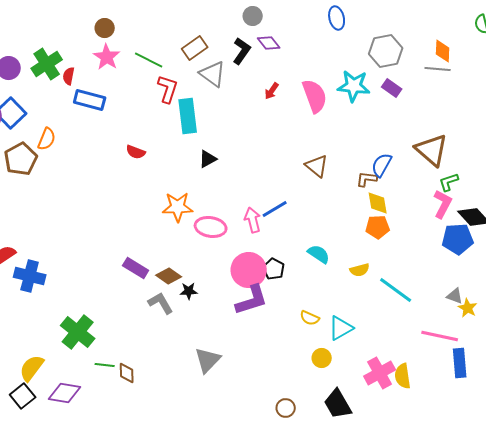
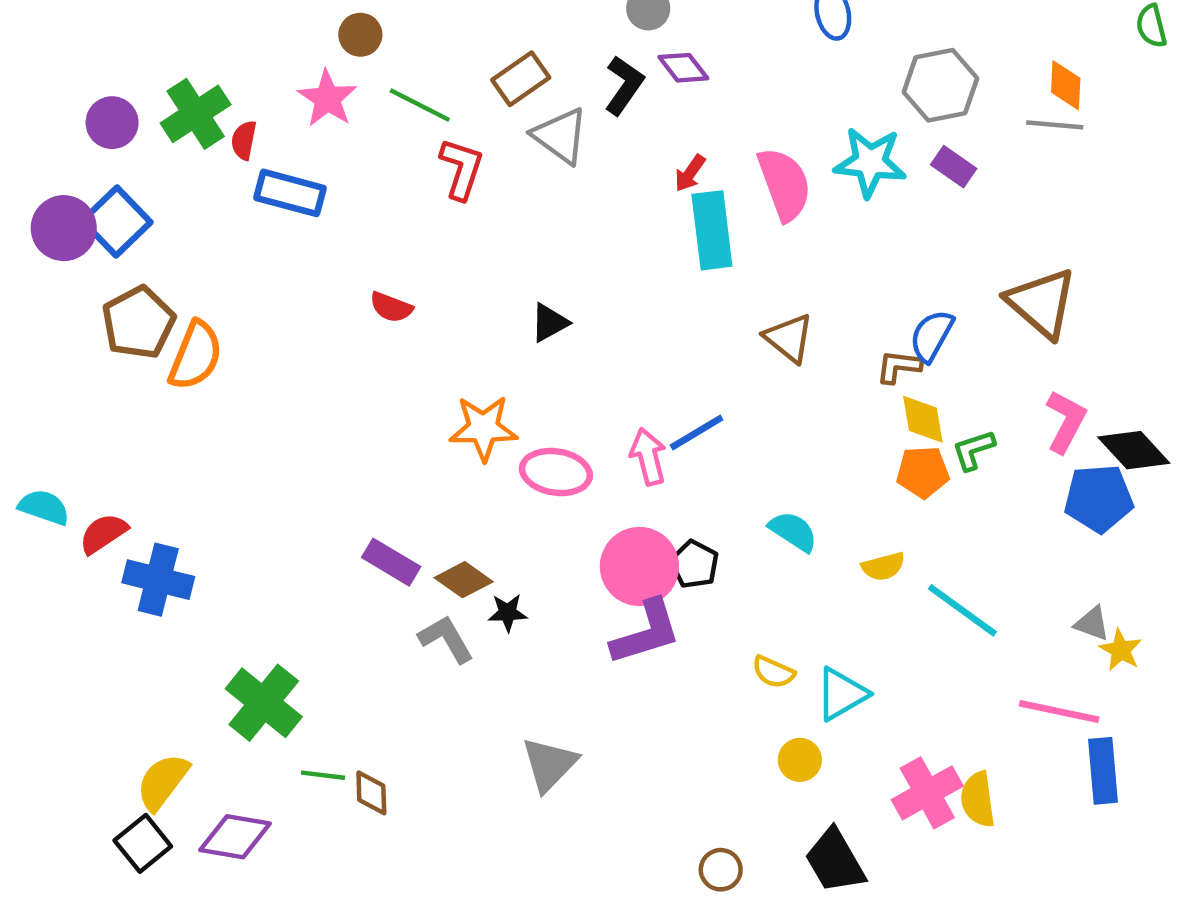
brown circle: (105, 28) -> (360, 35), moved
cyan rectangle: (188, 116) -> (712, 230), moved
orange semicircle: (47, 139) -> (196, 356), moved, size x1.4
green L-shape: (449, 182) -> (973, 450), moved

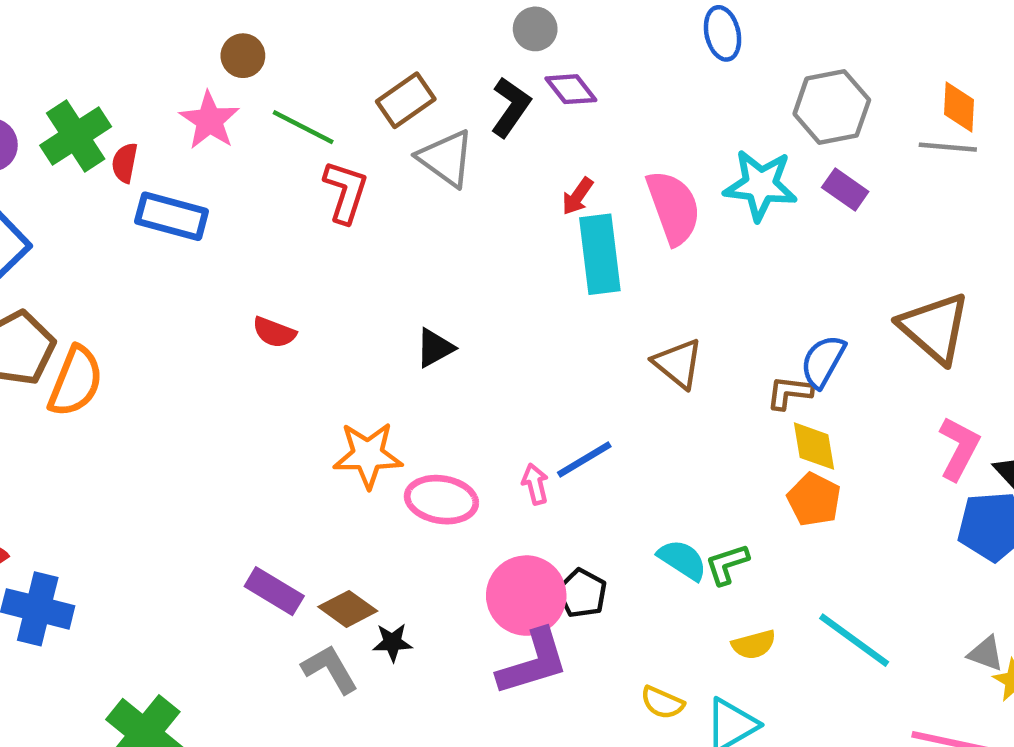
green L-shape: (973, 450) -> (727, 564), moved
pink arrow: (648, 457) -> (535, 484), size x0.7
orange pentagon: (923, 472) -> (814, 500), turned 30
yellow semicircle: (883, 566) -> (754, 645), moved

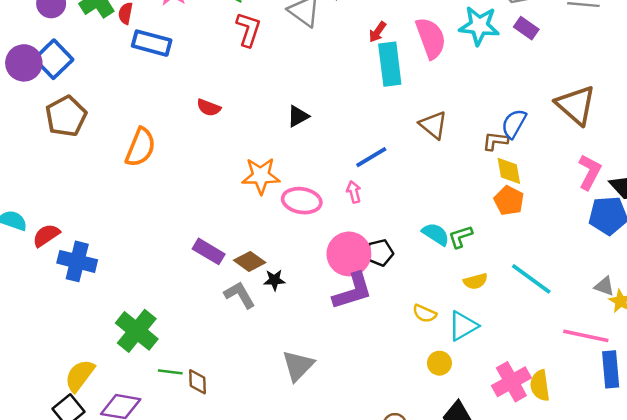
orange semicircle: (76, 381) -> (140, 147), moved
blue line: (584, 459) -> (371, 157), moved
black pentagon: (582, 593) -> (380, 253), turned 30

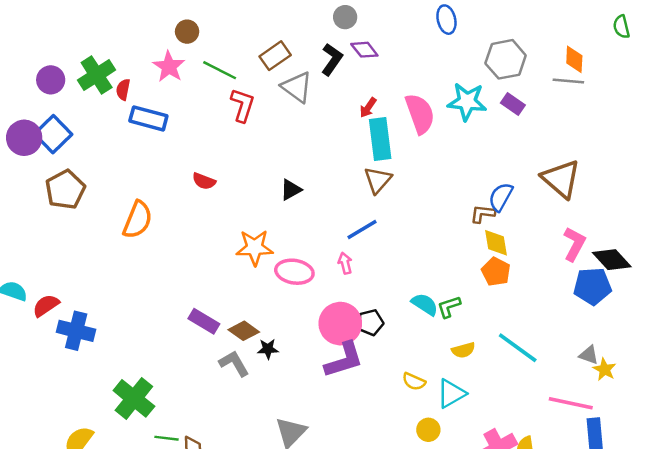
brown triangle: (433, 125) -> (378, 180), moved, turned 32

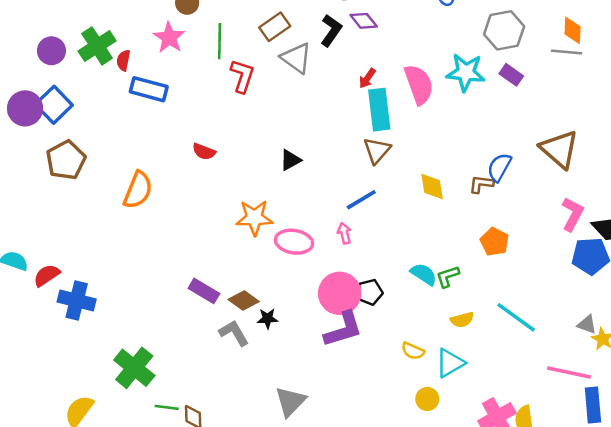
green line: (220, 70) -> (220, 41), turned 64
yellow diamond: (496, 243) -> (432, 186), moved

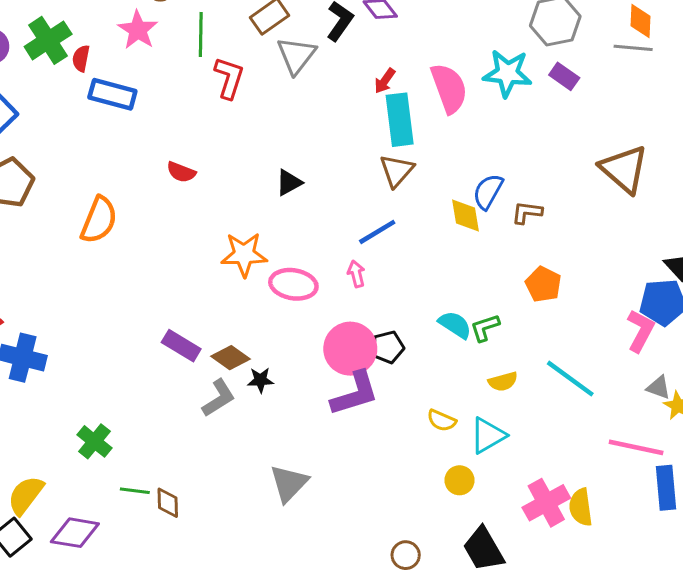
gray triangle: (296, 58) -> (296, 55), turned 32
blue semicircle: (499, 167) -> (488, 192), moved
pink L-shape: (573, 214) -> (641, 331), moved
gray L-shape: (234, 333) -> (219, 398), turned 88
green cross: (134, 368) -> (94, 441), size x0.7

